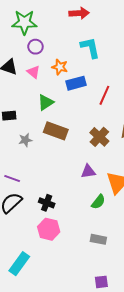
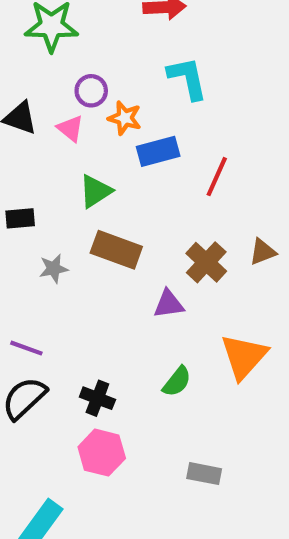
purple circle: (35, 47) -> (91, 91), moved
purple triangle: (88, 171) -> (169, 304), moved
green semicircle: (98, 202) -> (177, 381), moved

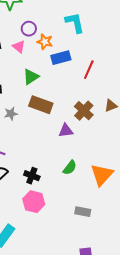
orange triangle: (244, 356) -> (102, 175), moved

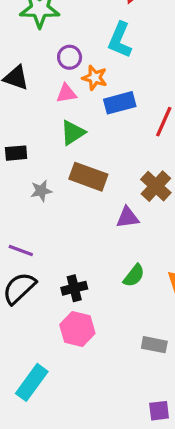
cyan L-shape: (75, 23) -> (120, 40), moved, turned -145
pink triangle: (19, 47) -> (66, 93), moved, turned -48
black cross: (32, 176) -> (74, 288), turned -35

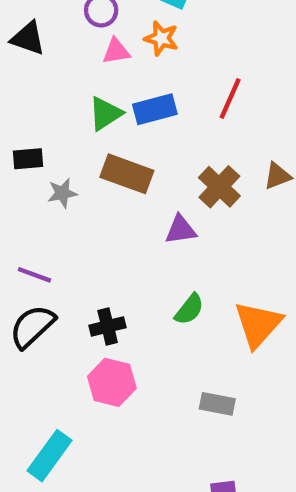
orange star: (95, 78) -> (161, 38), moved
pink triangle: (66, 93) -> (116, 51), moved
blue rectangle: (120, 103) -> (155, 109), moved
black rectangle: (16, 153) -> (28, 159), moved

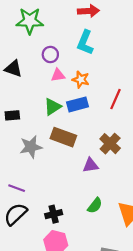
orange star: (161, 38) -> (81, 79), moved
black rectangle: (28, 159) -> (12, 115), moved
gray star: (62, 193) -> (31, 147), size x1.5

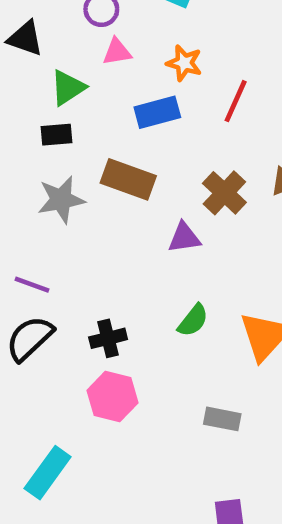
orange star: (81, 79) -> (184, 63), moved
green triangle: (53, 107) -> (68, 88), moved
black rectangle: (12, 115) -> (57, 135), moved

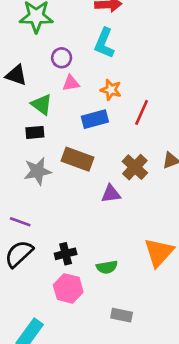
green triangle: (68, 88) -> (42, 104), turned -50
green semicircle: (193, 320) -> (107, 267), moved, turned 42
gray rectangle: (222, 419) -> (122, 315), moved

